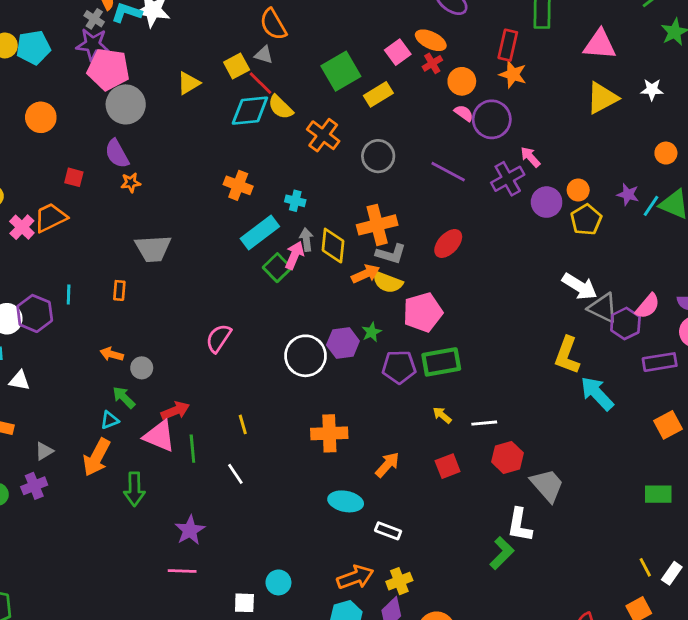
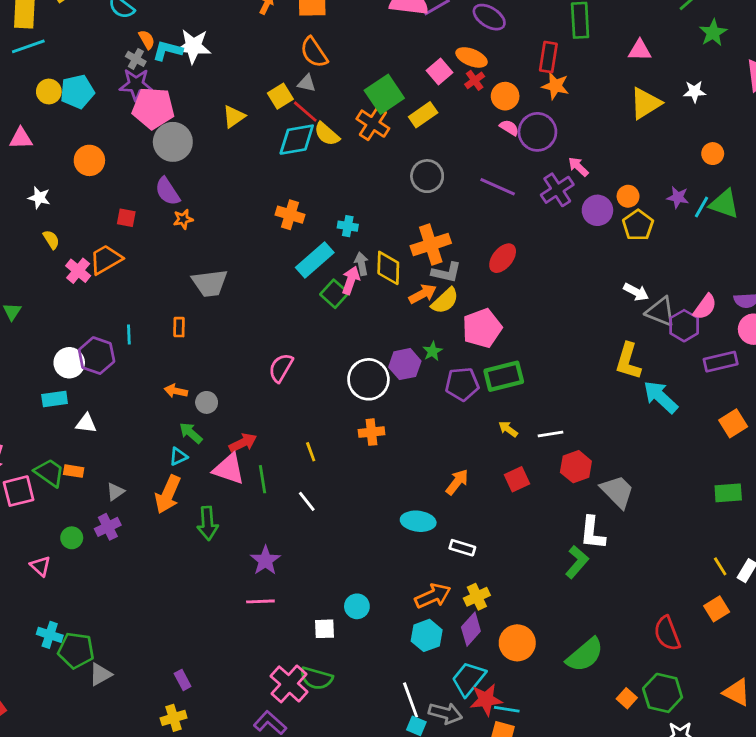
pink triangle: (600, 45) -> (640, 50), size x0.7
orange cross: (323, 135) -> (373, 124), moved
yellow semicircle: (388, 282) -> (445, 301), turned -60
white arrow: (580, 286) -> (636, 292), size x0.7
orange cross: (329, 433) -> (371, 432), moved, size x0.7

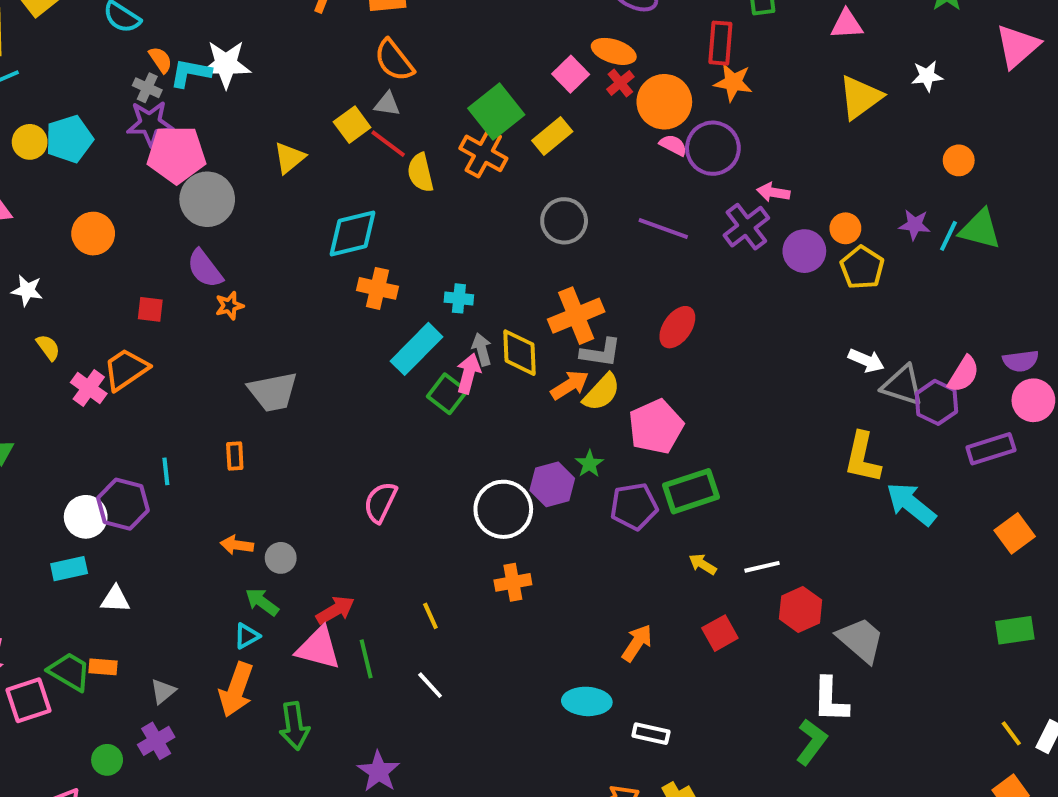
orange circle: (505, 96) -> (664, 102), size x1.4
yellow semicircle: (327, 134) -> (420, 173), turned 40
cyan diamond: (297, 140) -> (353, 234), moved
pink arrow: (578, 167) -> (773, 192), turned -30

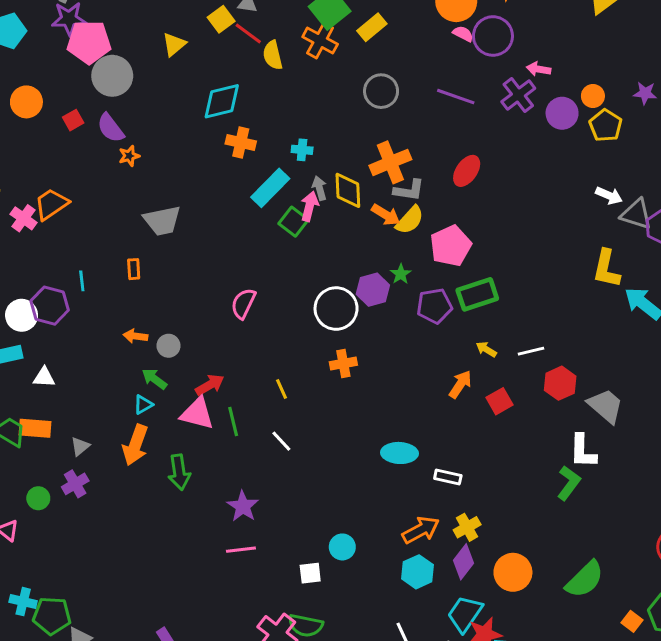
red square: (150, 309) -> (73, 120), moved, turned -36
orange arrow: (570, 385) -> (386, 215), turned 64
orange arrow: (637, 643) -> (460, 384), moved
orange rectangle: (103, 667) -> (35, 428), size x1.5

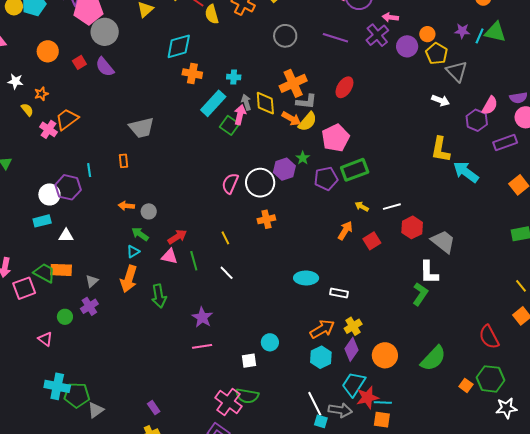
orange star: (129, 156) -> (41, 94), moved
gray triangle: (636, 214) -> (457, 71), moved, turned 30
pink semicircle: (243, 303) -> (230, 183), moved
pink triangle: (197, 414) -> (169, 256), size x0.7
cyan cross: (23, 602) -> (57, 386), size x1.4

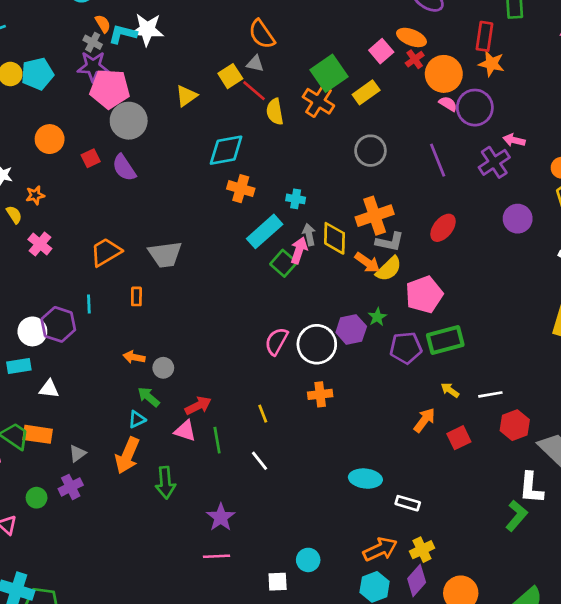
purple line: (335, 38) -> (438, 160), turned 45
purple circle: (407, 46) -> (518, 219), moved
orange trapezoid: (67, 119) -> (106, 252), moved

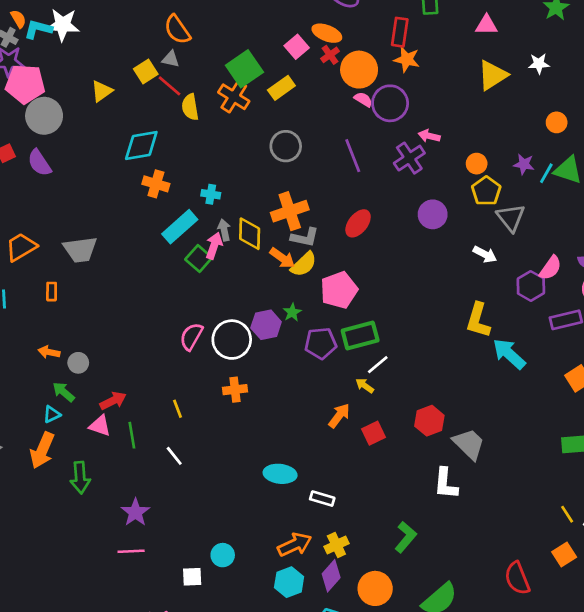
white line: (490, 394) -> (378, 365), moved, turned -30
green L-shape: (517, 516) -> (406, 537), moved

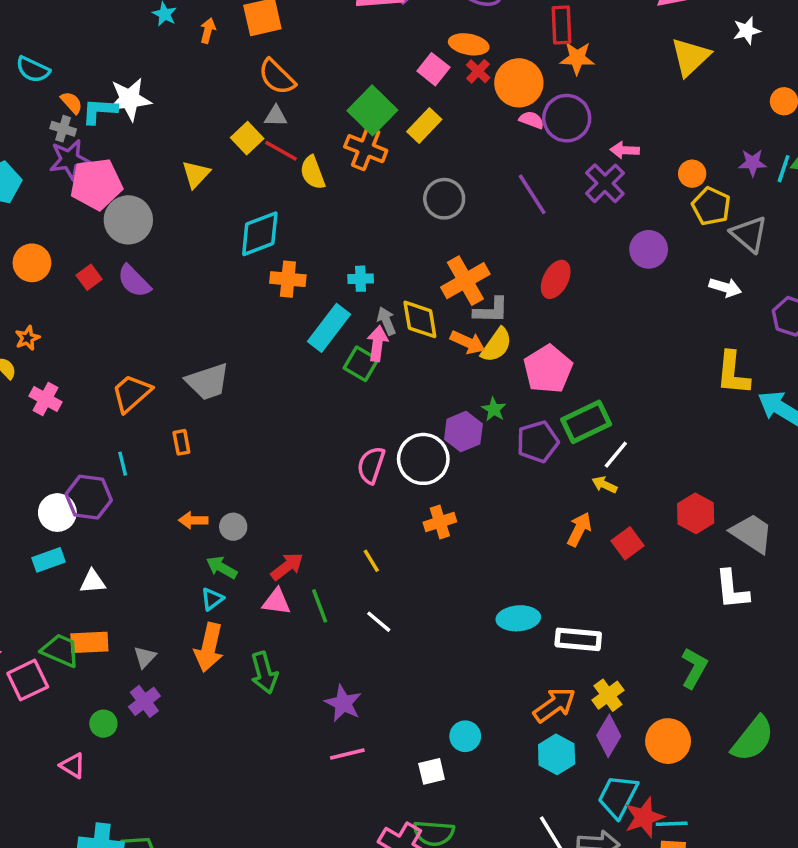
white rectangle: (322, 499) -> (578, 639), size x1.4

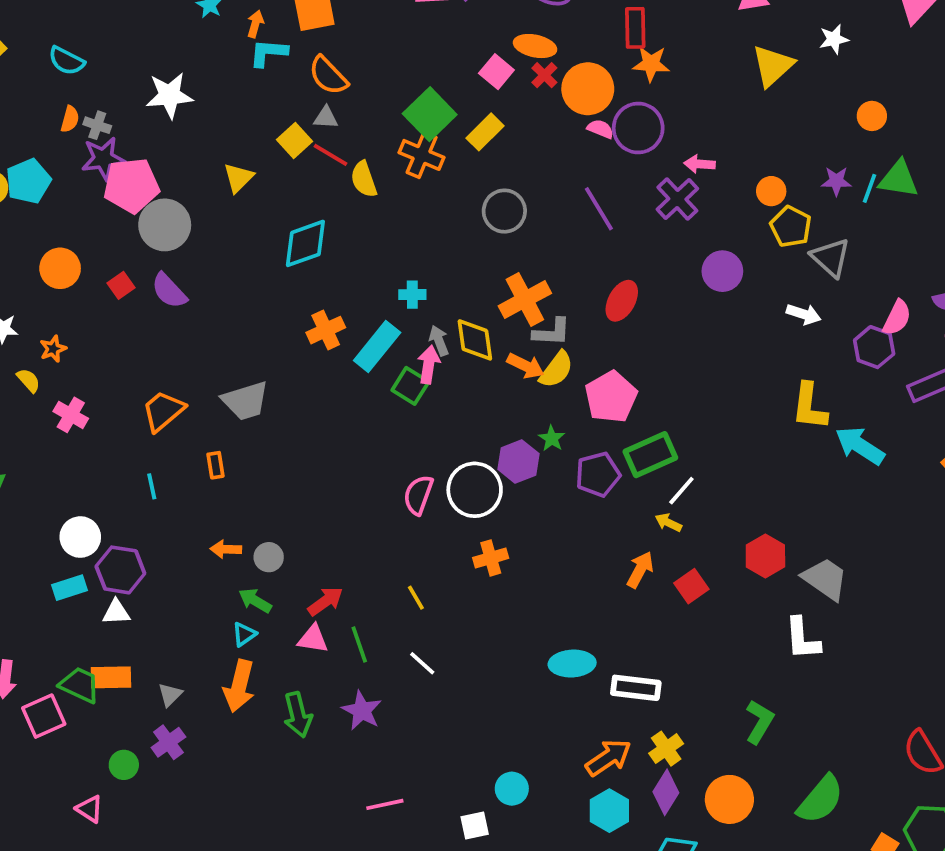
orange semicircle: (72, 103) -> (70, 119), moved, turned 55
cyan L-shape: (99, 111) -> (268, 53), moved
orange cross: (288, 279) -> (326, 330), moved, turned -32
purple hexagon: (89, 497) -> (120, 570), moved
purple star: (343, 703) -> (362, 711), moved

